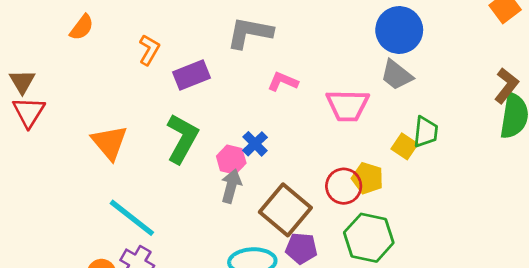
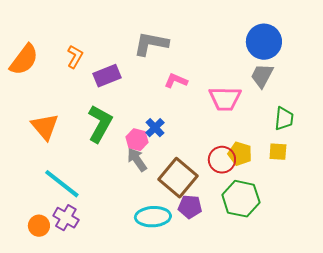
orange semicircle: (82, 27) -> (24, 60), moved, size x1.6
gray trapezoid: (397, 75) -> (262, 76), turned 80
yellow square: (404, 146) -> (278, 152), moved, turned -30
gray arrow: (231, 186) -> (137, 160), turned -50

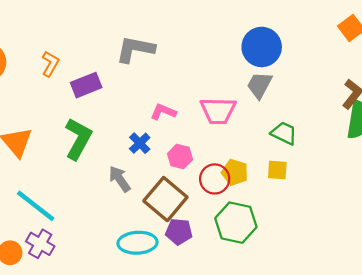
pink L-shape: (176, 81) -> (163, 112), moved
green trapezoid: (284, 119) -> (284, 133), turned -70
pink hexagon: (137, 140) -> (180, 157), moved

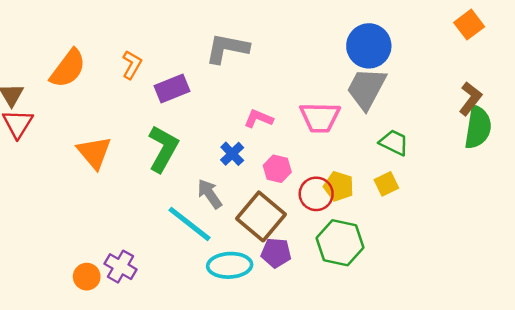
gray trapezoid: (259, 85) -> (366, 89), size x1.4
yellow square: (277, 170) -> (386, 184), turned -30
cyan line: (36, 206) -> (190, 224), moved

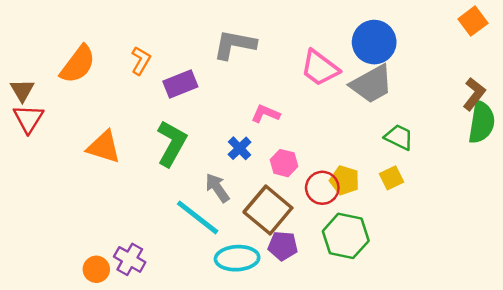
gray trapezoid: (366, 89) -> (372, 84), turned -147
pink trapezoid: (320, 117) -> (320, 68), moved, turned 36
orange triangle: (94, 152) -> (104, 147), turned -33

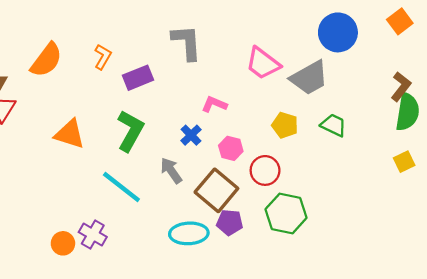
blue circle: (374, 42) -> (338, 32), moved
gray L-shape: (235, 45) -> (187, 42), turned 75
yellow square: (391, 178) -> (404, 162), moved
yellow pentagon: (345, 180) -> (285, 125), moved
cyan line: (198, 217) -> (121, 187), moved

